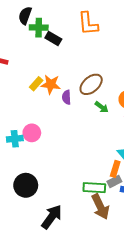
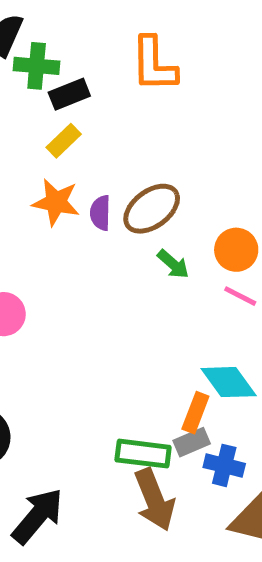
black rectangle: (53, 39) -> (69, 94), turned -56
yellow rectangle: (36, 84) -> (64, 141), moved
purple semicircle: (66, 97) -> (100, 213), moved

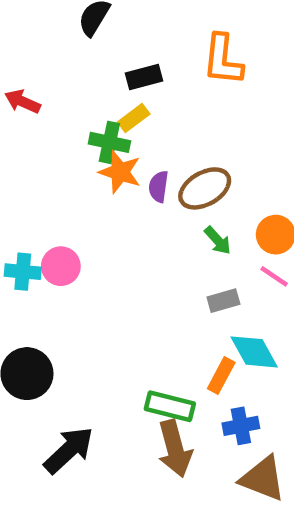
green cross: (37, 66) -> (109, 142), moved
gray rectangle: (192, 442) -> (223, 301), moved
blue cross: (224, 465) -> (241, 426), turned -32

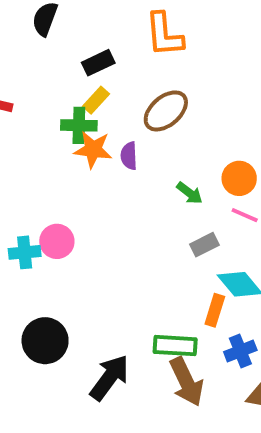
brown ellipse: (205, 188) -> (166, 111), moved
black arrow: (69, 450) -> (110, 378), moved

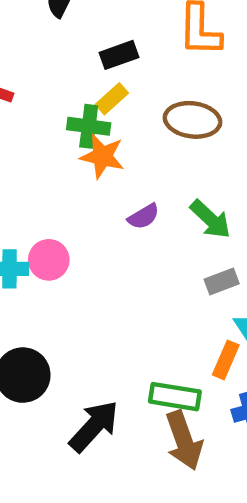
brown ellipse: (166, 111) -> (192, 120), turned 42
purple semicircle: (129, 156) -> (144, 217), moved, turned -124
green arrow: (190, 193) -> (210, 219), size x1.4

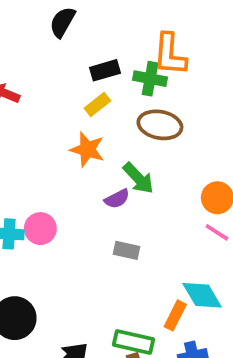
green cross: (89, 126) -> (150, 79), moved
green arrow: (210, 219) -> (138, 178), moved
gray rectangle: (222, 282) -> (127, 250), moved, turned 30

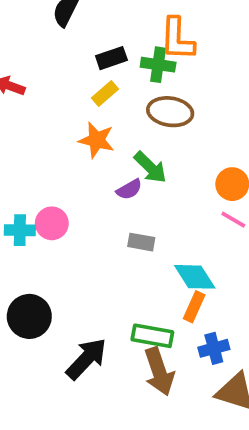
cyan diamond: (202, 295) -> (195, 277), moved

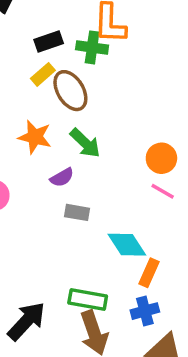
brown ellipse: (170, 112) -> (70, 91), moved, turned 51
orange star: (97, 140) -> (35, 137), moved
purple semicircle: (129, 189) -> (62, 177), moved
orange rectangle: (194, 307) -> (149, 273), moved

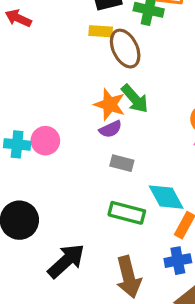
yellow rectangle: (43, 74) -> (101, 31), turned 40
orange star: (35, 137) -> (110, 104), moved
green rectangle: (88, 300) -> (127, 213), moved

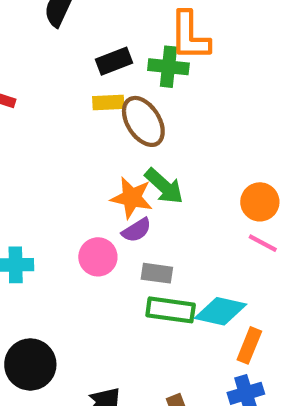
pink circle: (45, 141) -> (98, 257), moved
cyan diamond: (166, 197) -> (221, 311), turned -42
green rectangle: (127, 213) -> (171, 310), moved

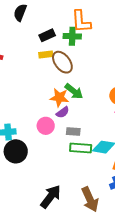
black circle: (30, 364) -> (16, 151), moved

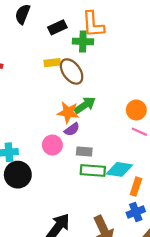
black rectangle: (47, 35) -> (57, 27), moved
green arrow: (74, 91) -> (85, 105), turned -72

